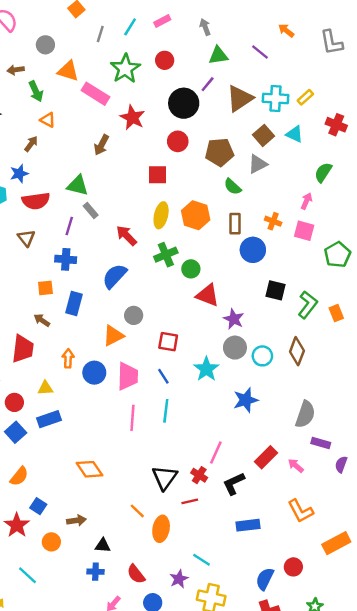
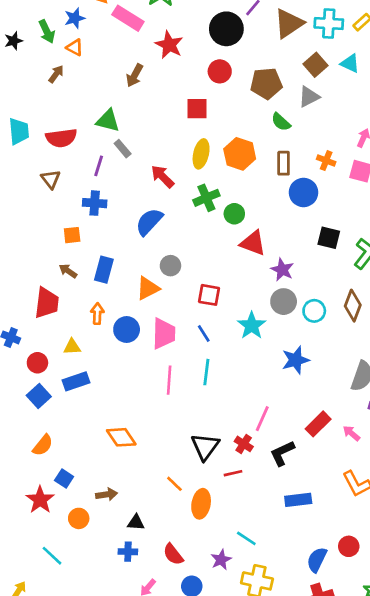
green arrow: (36, 91) -> (47, 31), moved
blue star: (19, 174) -> (75, 18), moved
blue rectangle: (74, 303) -> (104, 270), moved

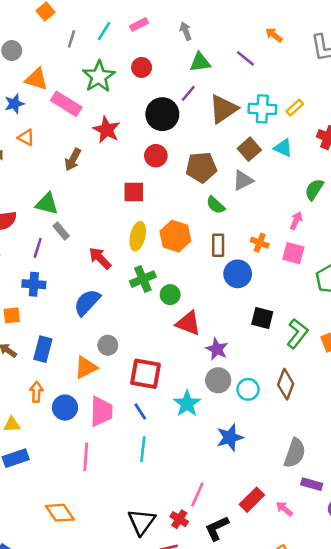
orange triangle: (75, 47) -> (26, 138), moved
red square: (209, 295) -> (145, 374), size x1.4
pink line: (169, 380) -> (86, 457), moved

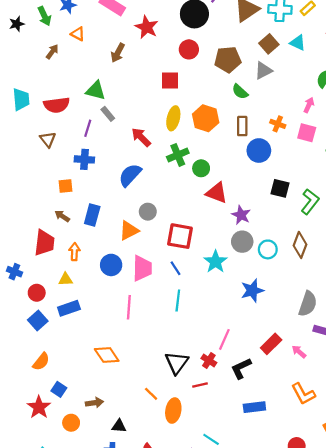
orange arrow: (36, 392) -> (74, 252), moved

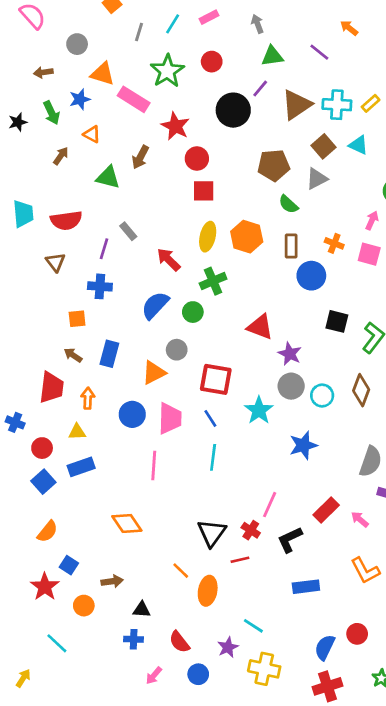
red circle: (189, 49) -> (197, 159), moved
green triangle: (96, 91) -> (108, 177), moved
green circle: (201, 168) -> (193, 312), moved

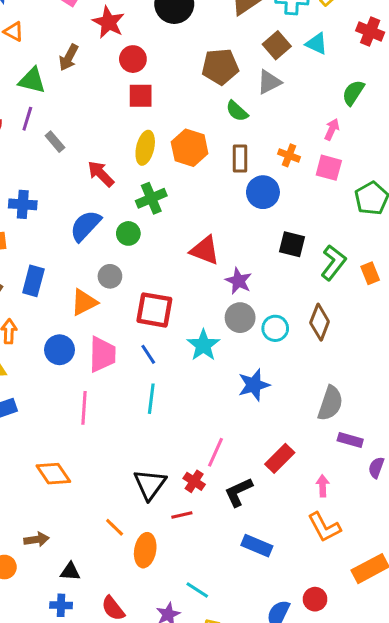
purple line: (104, 249) -> (27, 119), moved
pink arrow: (360, 519) -> (323, 486), moved, turned 48
blue rectangle: (306, 587) -> (257, 546), turned 30

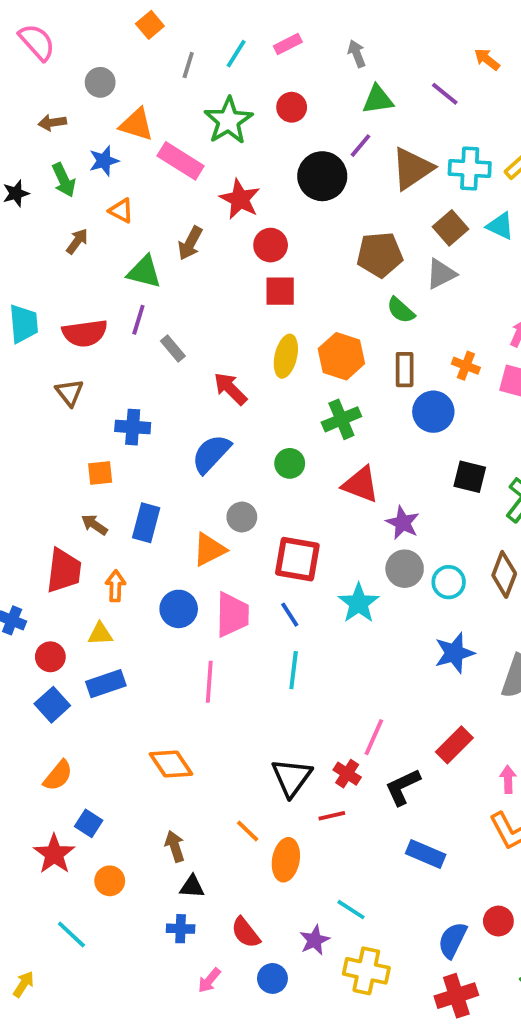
green cross: (151, 198) -> (341, 419), moved
green circle: (128, 233) -> (290, 463), moved
blue star: (254, 385) -> (454, 653), moved
brown arrow: (37, 539) -> (175, 846), moved, turned -100

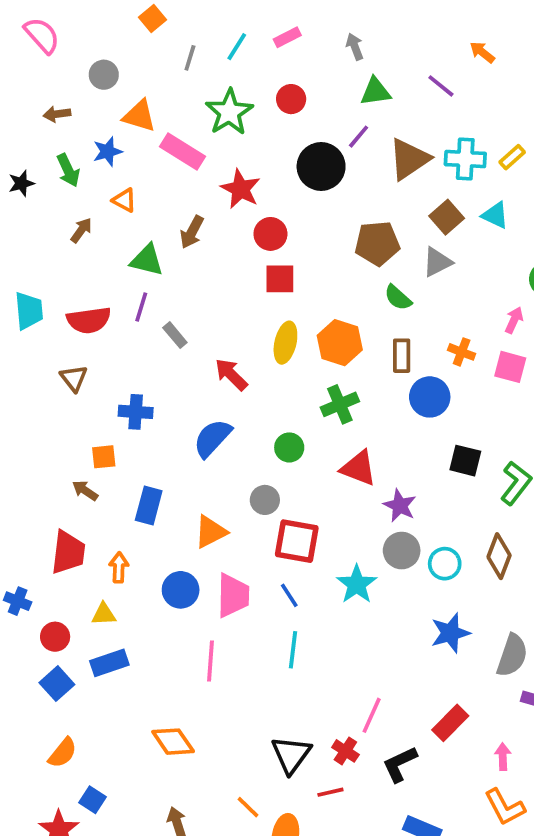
gray circle: (242, 517) -> (265, 500), moved
brown arrow: (94, 525) -> (85, 491), moved

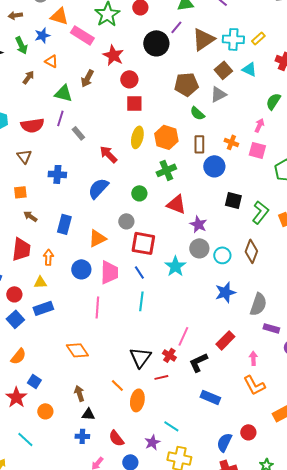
orange square: (104, 457) -> (20, 192), moved

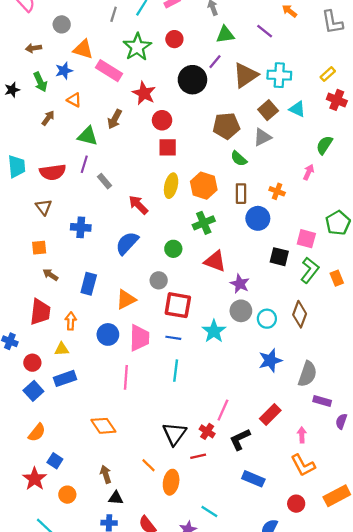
yellow rectangle: (258, 38) -> (328, 74), moved
pink square: (257, 150) -> (306, 239), moved
blue line: (139, 272) -> (173, 338), turned -48
red circle: (248, 432) -> (296, 504), moved

